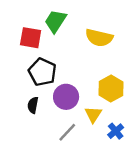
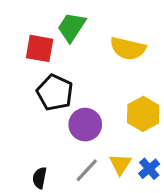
black semicircle: (33, 105) -> (40, 178), moved
yellow triangle: (93, 115) -> (120, 164), moved

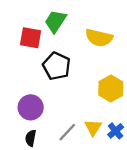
black pentagon: (55, 93) -> (57, 66), moved
purple circle: (85, 125) -> (31, 107), moved

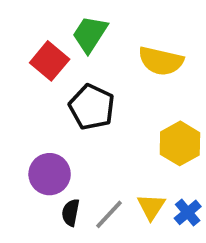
red square: (31, 38) -> (50, 61), turned 30
black semicircle: (31, 138) -> (71, 212), moved

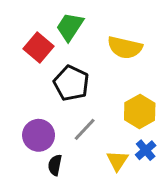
blue cross: (188, 212) -> (146, 150), moved
gray line: (109, 214) -> (85, 129), moved

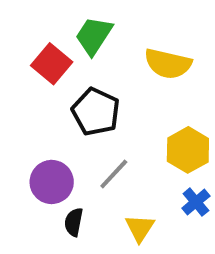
yellow triangle: (117, 161) -> (140, 228), moved

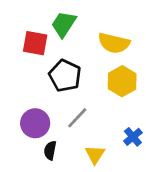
red square: (52, 64) -> (35, 43), turned -30
yellow hexagon: (188, 150) -> (122, 81), moved

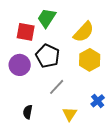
yellow semicircle: (114, 43) -> (84, 32), turned -60
purple circle: (35, 123) -> (20, 65), moved
black semicircle: (50, 150) -> (28, 112), moved

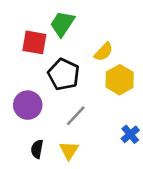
yellow semicircle: (84, 32) -> (104, 52), moved, size x0.7
purple circle: (20, 65) -> (28, 105), moved
yellow triangle: (70, 114) -> (69, 150), moved

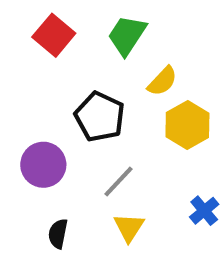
green trapezoid: (62, 24) -> (127, 35), moved
red square: (34, 42) -> (54, 35), moved, turned 30
yellow triangle: (69, 150) -> (129, 227), moved

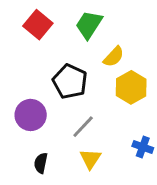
blue cross: (204, 211) -> (143, 147), turned -30

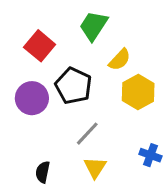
red square: (38, 25) -> (40, 46), moved
purple circle: (31, 115) -> (32, 98), moved

